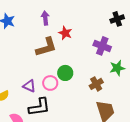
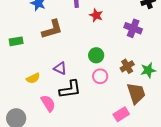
brown L-shape: (46, 47) -> (52, 29), moved
green star: (117, 68) -> (148, 70), moved
pink circle: (50, 83) -> (100, 76), moved

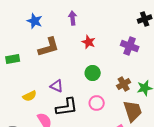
red star: (96, 15) -> (89, 42), moved
pink circle: (100, 76) -> (97, 103), moved

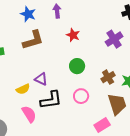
blue star: (35, 21) -> (28, 14), moved
purple cross: (130, 46) -> (114, 39), turned 36
yellow semicircle: (30, 96) -> (23, 89), moved

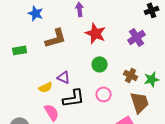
blue star: (28, 14) -> (36, 13), moved
red star: (73, 35) -> (96, 33), size x1.5
brown cross: (108, 77) -> (131, 75), turned -32

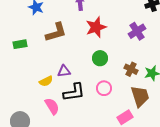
red star: (96, 33) -> (96, 27), turned 30
purple triangle: (64, 77) -> (64, 71), turned -32

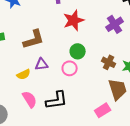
brown L-shape: (56, 32) -> (34, 39), moved
pink circle: (104, 88) -> (70, 68), moved
black L-shape: (74, 92) -> (57, 100), moved

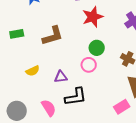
purple triangle: (42, 64) -> (61, 77), moved
yellow semicircle: (24, 74) -> (33, 71), moved
pink semicircle: (30, 99) -> (49, 108), moved

